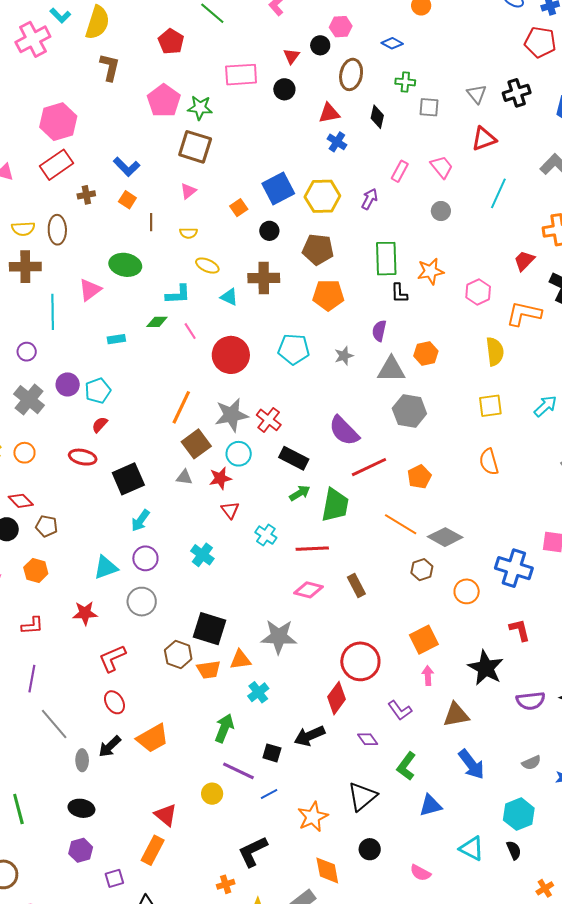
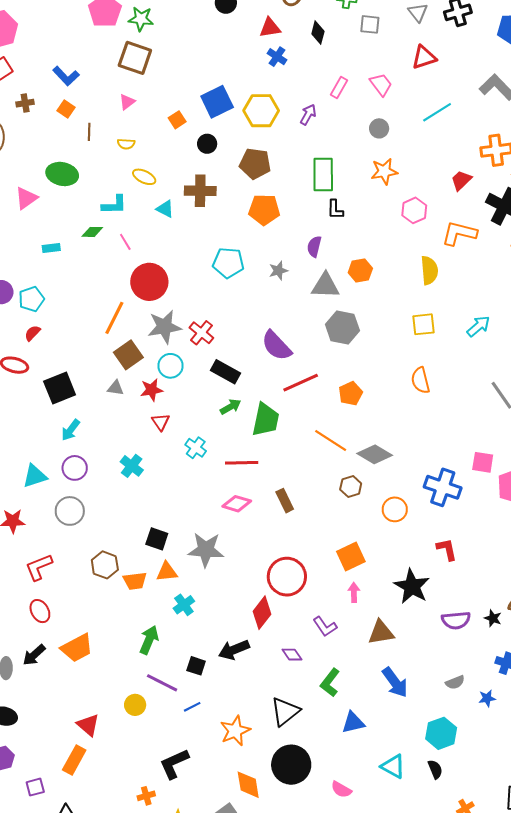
cyan line: (498, 193) -> (437, 112), turned 32
orange star: (431, 271) -> (384, 171), moved
red circle: (231, 355) -> (149, 282), moved
black square: (209, 629) -> (157, 539), moved, size x0.7
black circle: (370, 849) -> (291, 765), size x1.8

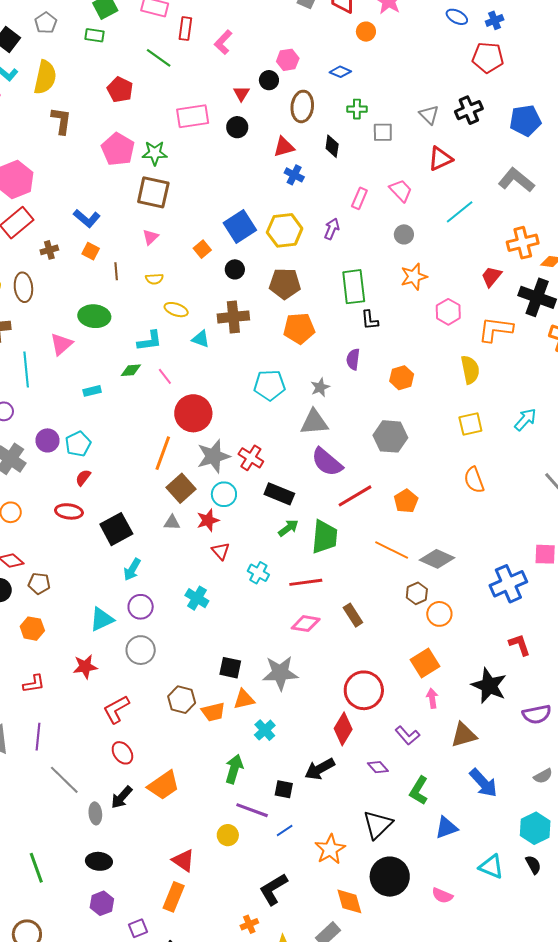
gray triangle: (325, 286) -> (314, 422), moved
blue cross: (443, 487) -> (508, 584), turned -36
orange circle: (395, 509) -> (439, 614), moved

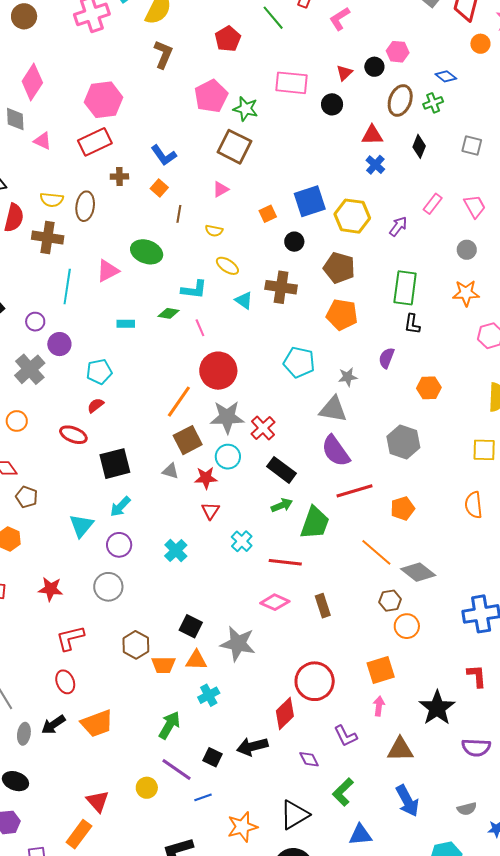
green cross: (357, 109) -> (433, 103), moved, turned -36
purple circle: (47, 440) -> (59, 344), moved
cyan triangle: (102, 619) -> (81, 526), moved, turned -40

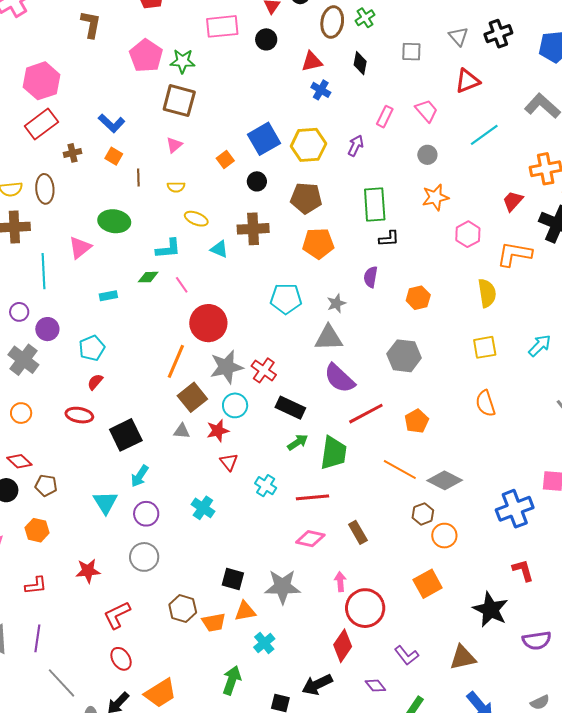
black L-shape: (412, 324) -> (389, 239), turned -90
pink arrow: (379, 706) -> (340, 582), moved

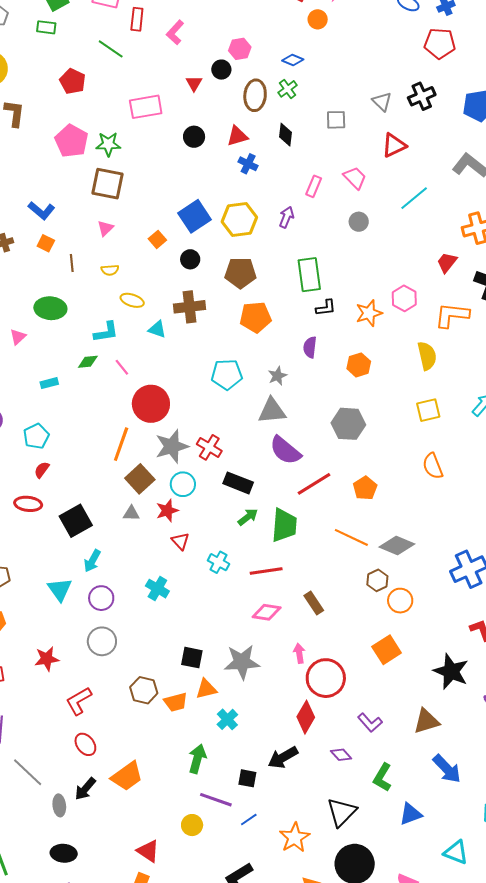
black circle: (266, 39) -> (194, 137), moved
orange star: (435, 197) -> (369, 313), moved
pink triangle: (80, 248) -> (18, 337), size x0.7

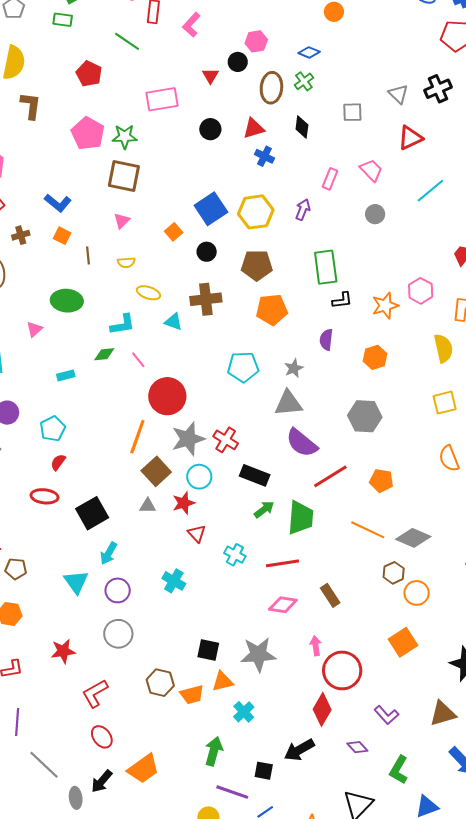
orange pentagon: (365, 488) -> (381, 481), turned -30

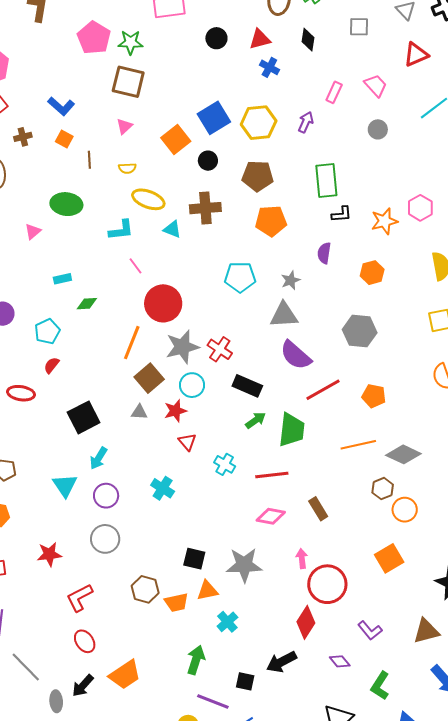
orange square: (174, 232) -> (176, 140), size x1.6
yellow ellipse: (148, 293) -> (148, 199), size x1.4
green diamond: (104, 354) -> (87, 304), moved
red ellipse: (44, 496) -> (21, 393), moved
orange line: (368, 530) -> (358, 445), turned -40

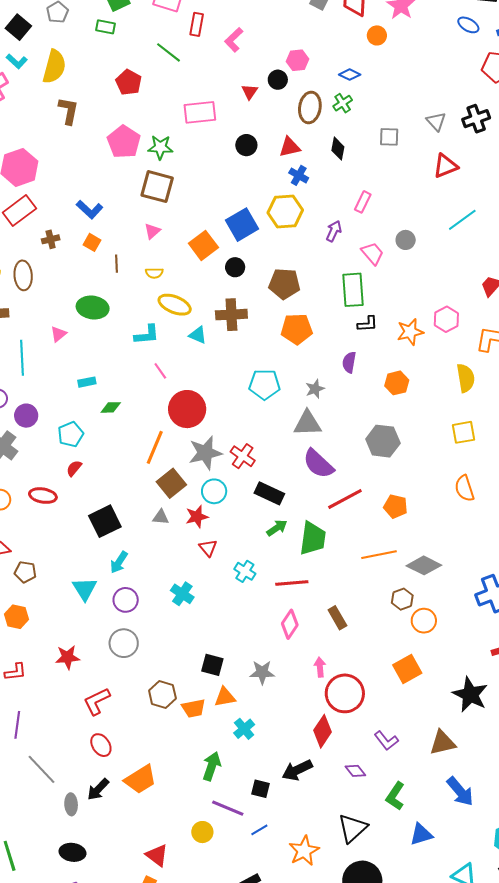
pink trapezoid: (376, 85) -> (372, 253), moved
yellow hexagon: (259, 123) -> (285, 211), moved
pink diamond: (271, 516) -> (290, 624), turned -68
gray star: (244, 565) -> (262, 672), size x0.7

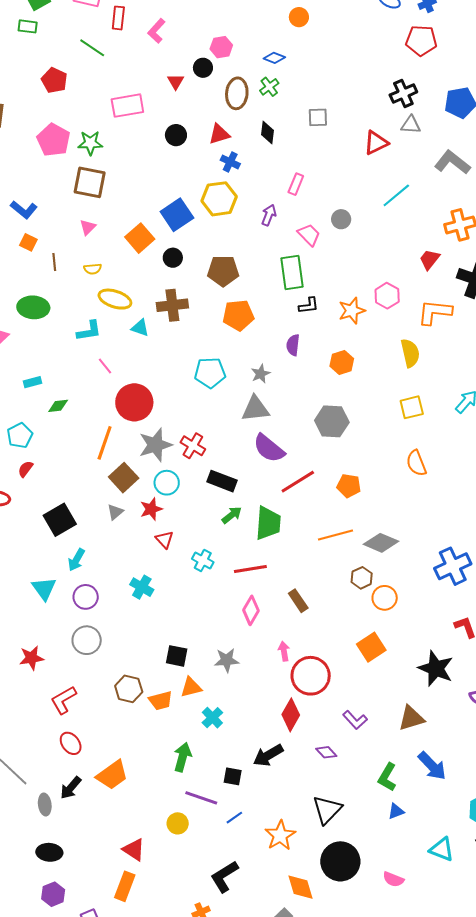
gray triangle: (436, 121) -> (411, 125), moved, turned -40
gray triangle: (161, 517) -> (115, 512), turned -42
green L-shape: (395, 796) -> (387, 777), moved
blue triangle: (421, 834) -> (396, 811), size x0.7

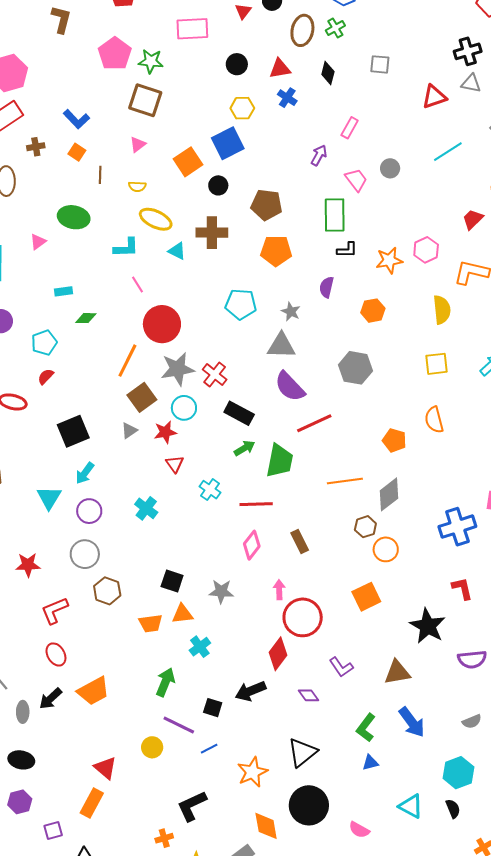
yellow hexagon: (219, 199) -> (242, 108), moved, size x0.7
gray star: (261, 374) -> (291, 312), turned -30
orange pentagon: (349, 486) -> (394, 440), moved
gray diamond: (381, 543) -> (389, 494), turned -68
brown hexagon: (129, 689) -> (107, 591), moved

